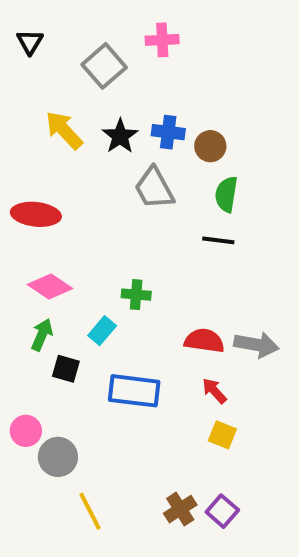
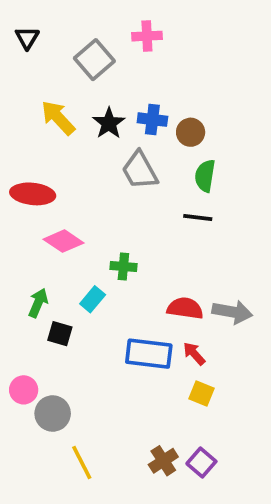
pink diamond: (50, 287) -> (64, 241), moved
blue rectangle: (134, 391) -> (149, 354), moved

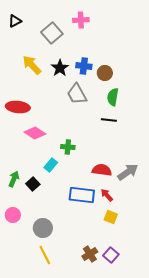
black triangle: (27, 38) -> (15, 21), turned 32
green arrow: (38, 303) -> (14, 179), moved
gray arrow: (232, 312) -> (128, 172), turned -45
black square: (60, 334) -> (33, 184), turned 32
gray circle: (53, 414) -> (43, 228), moved

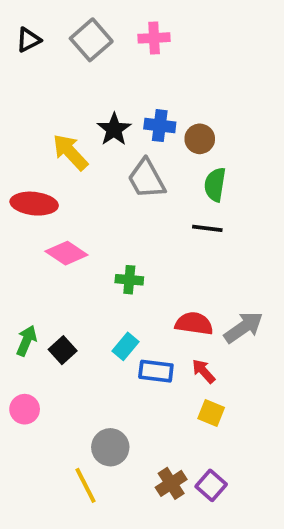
gray square: (52, 33) -> (91, 40), moved
yellow arrow: (32, 65) -> (70, 152), moved
cyan rectangle: (51, 165) -> (125, 346), moved
blue rectangle: (82, 195) -> (156, 371), size x0.7
gray circle: (43, 228) -> (110, 447), moved

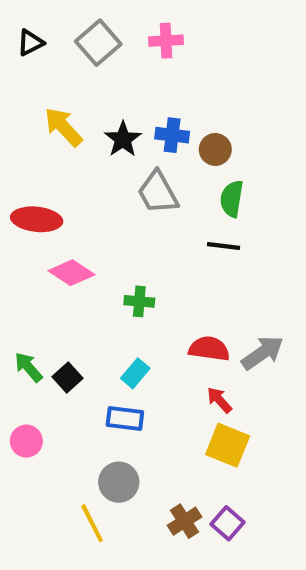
yellow arrow: (70, 152) -> (63, 127), moved
green arrow: (26, 341) -> (28, 367), turned -64
blue rectangle: (156, 371) -> (125, 418), moved
yellow square: (211, 413) -> (228, 445), size x1.5

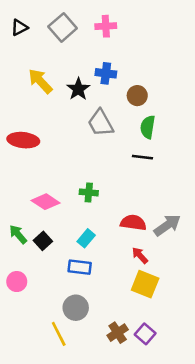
blue cross: (172, 135) -> (106, 73), moved
pink diamond: (72, 273) -> (46, 202), moved

